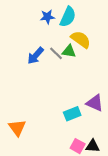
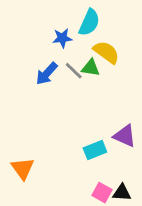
blue star: (47, 17) -> (62, 38), moved

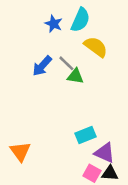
blue star: (62, 38) -> (54, 24), moved, turned 30
green triangle: (91, 68) -> (75, 76), moved
purple triangle: (125, 136) -> (105, 153), moved

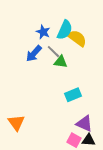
cyan semicircle: (80, 20) -> (65, 30), moved
blue star: (54, 24) -> (43, 32), moved
cyan rectangle: (86, 135) -> (73, 95), moved

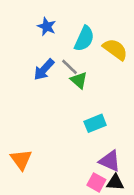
blue star: (43, 32) -> (47, 27), moved
yellow semicircle: (77, 38) -> (115, 49), moved
green triangle: (61, 62) -> (79, 80), turned 32

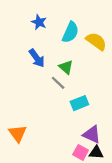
gray line: (70, 67) -> (58, 83), moved
blue arrow: (44, 70) -> (37, 58), turned -78

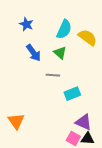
blue star: (39, 22) -> (26, 24), moved
green triangle: (66, 67) -> (60, 53), moved
gray line: (58, 83) -> (53, 75), turned -40

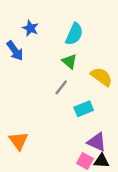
yellow semicircle: (88, 37) -> (102, 77), moved
blue arrow: (34, 53) -> (15, 51), moved
gray line: (53, 75) -> (61, 87), turned -56

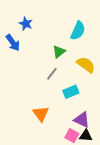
cyan semicircle: (74, 34) -> (78, 31), moved
green triangle: (70, 61) -> (59, 52), turned 40
orange triangle: (19, 141) -> (41, 114), moved

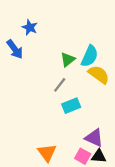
cyan semicircle: (78, 31) -> (90, 56), moved
cyan rectangle: (71, 92) -> (71, 106), moved
orange triangle: (41, 114) -> (47, 153), moved

